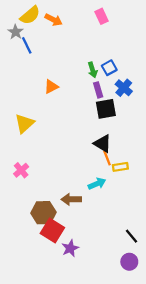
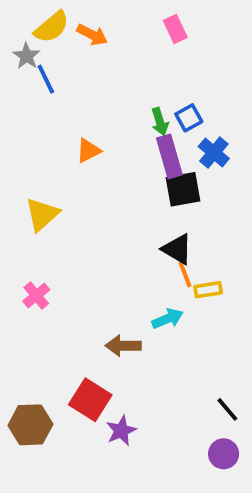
purple rectangle: (98, 90) -> (169, 156), size x1.5
brown hexagon: (43, 213) -> (30, 425), moved

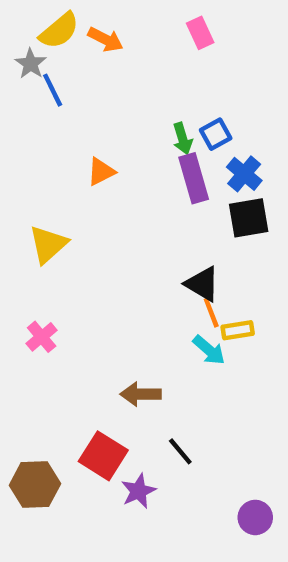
black square: (183, 189) -> (249, 218), moved
cyan arrow: (168, 319) -> (209, 350), moved, turned 64
black line: (227, 409) -> (180, 451), moved

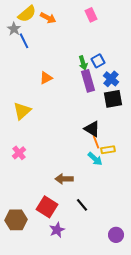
purple star: (138, 491) -> (57, 230), moved

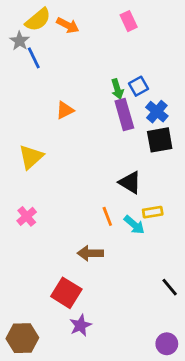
orange line: (96, 142) -> (107, 216), moved
black line: (82, 205) -> (170, 287), moved
brown hexagon: (16, 220) -> (22, 338), moved
purple circle: (116, 235) -> (167, 344), moved

